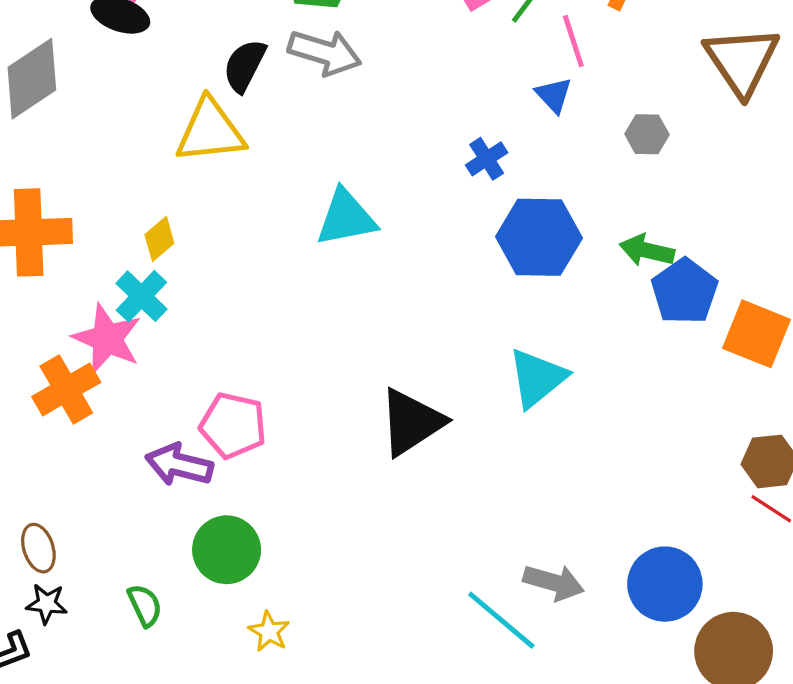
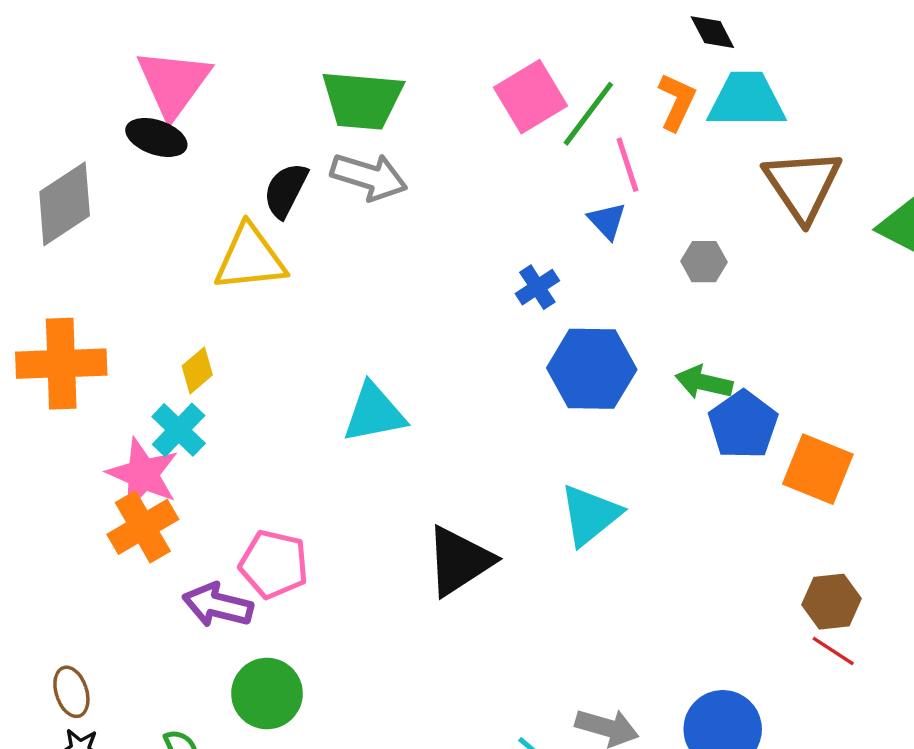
cyan triangle: (346, 218) -> (374, 413), moved
orange cross: (66, 389) -> (143, 527), moved

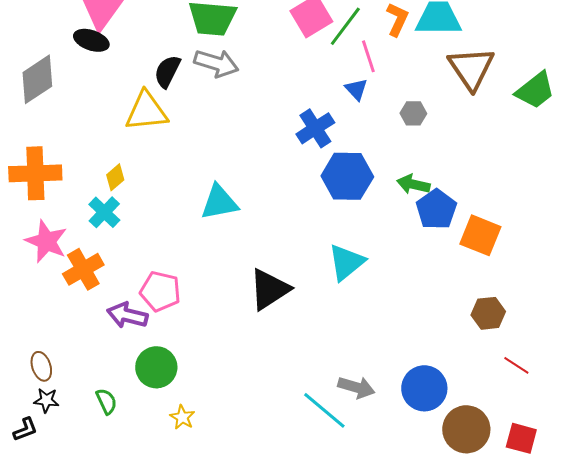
blue cross: (537, 287) -> (315, 128), size x1.5
pink star: (143, 474) -> (46, 241), moved
red line: (833, 651) -> (516, 365), moved

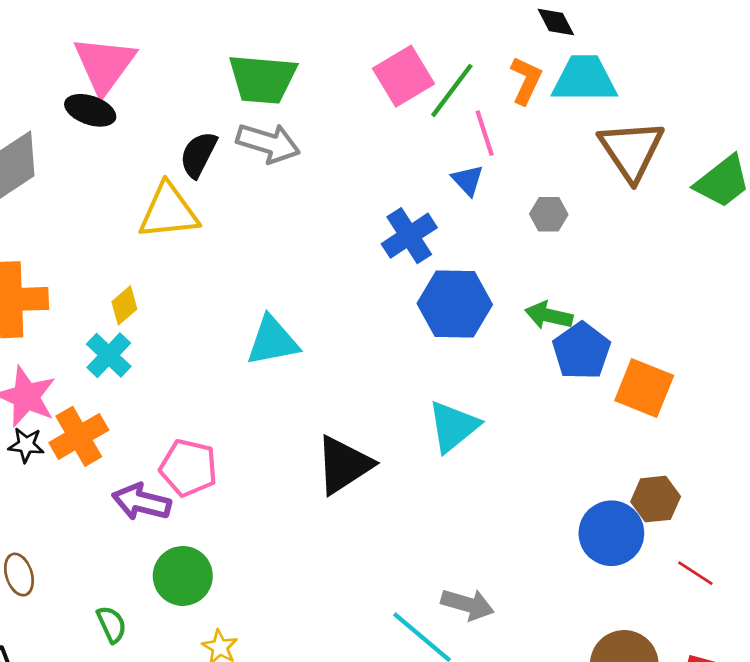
blue circle: (424, 388) -> (611, 533), moved
black star: (46, 400) -> (26, 445), moved

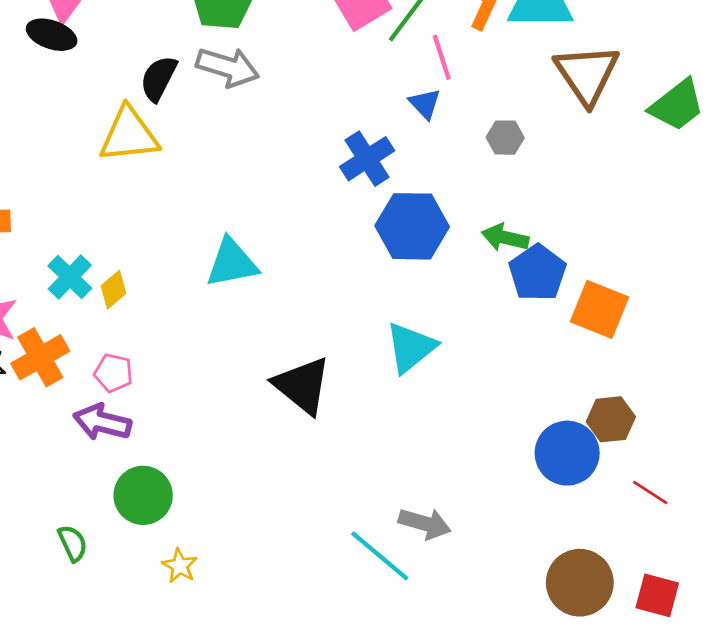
yellow diamond: (124, 305) -> (114, 290), moved
black triangle: (344, 465) -> (302, 385), turned -48
pink pentagon: (188, 468) -> (114, 373), moved, size x0.7

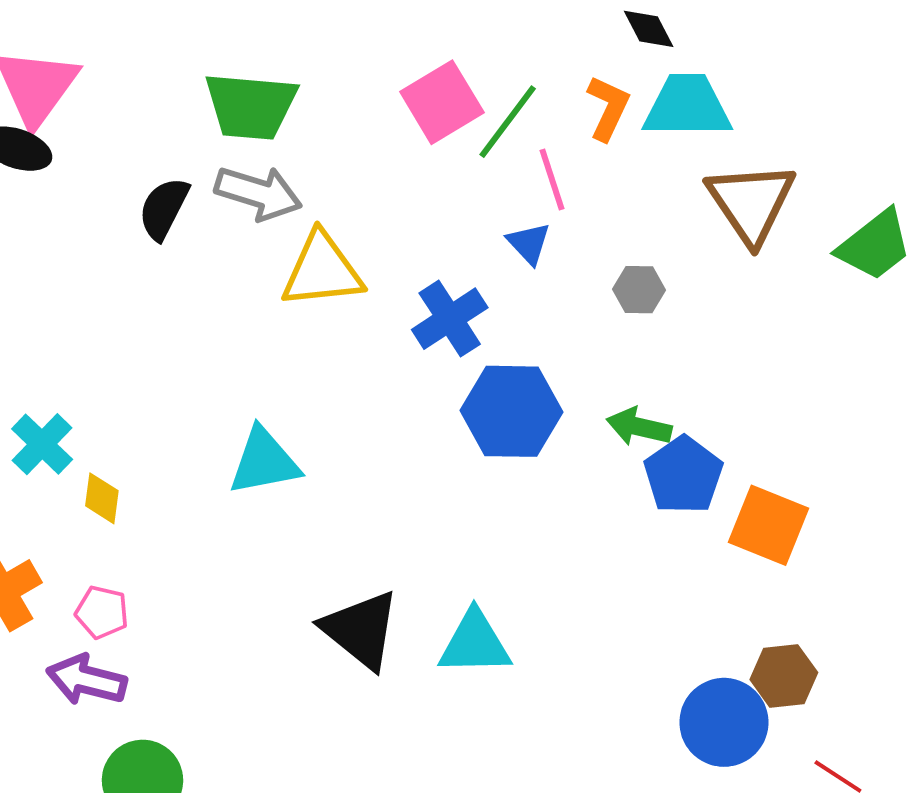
yellow triangle: (129, 135) -> (322, 270), moved
cyan cross: (70, 277) -> (42, 444), moved
yellow diamond: (114, 290) -> (102, 498), turned -42
cyan triangle: (411, 347) -> (475, 643), moved, turned 38

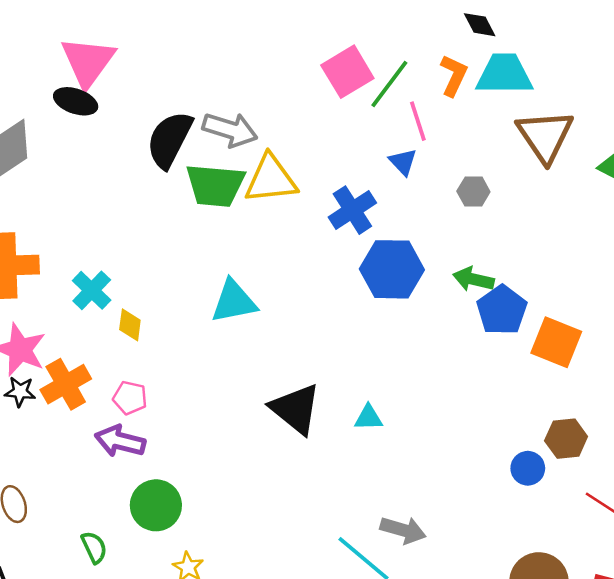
green trapezoid: (251, 106) -> (215, 185), moved
black semicircle: (164, 208) -> (169, 140), size x1.4
cyan triangle: (475, 643) -> (368, 418), size x0.6
blue circle: (724, 722) -> (528, 468), size x0.6

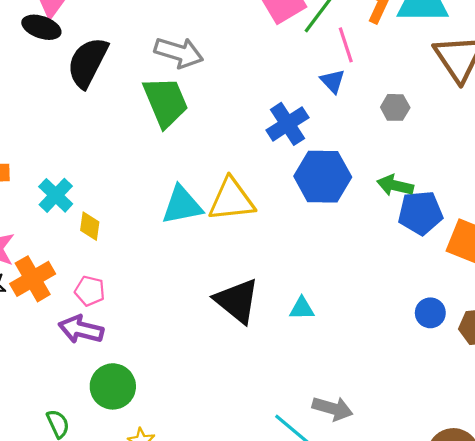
black semicircle: (169, 140) -> (88, 62), moved
yellow triangle: (271, 179) -> (231, 200), moved
green trapezoid: (215, 185) -> (166, 102), turned -118
blue pentagon: (502, 310) -> (420, 213), turned 30
blue circle: (528, 468) -> (430, 313), moved

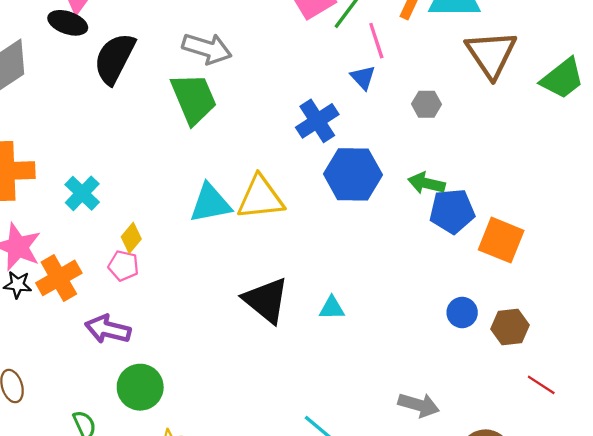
yellow diamond: (90, 226) -> (131, 238), moved, turned 32
pink pentagon: (90, 291) -> (123, 266), moved
gray arrow: (333, 408) -> (419, 405), moved

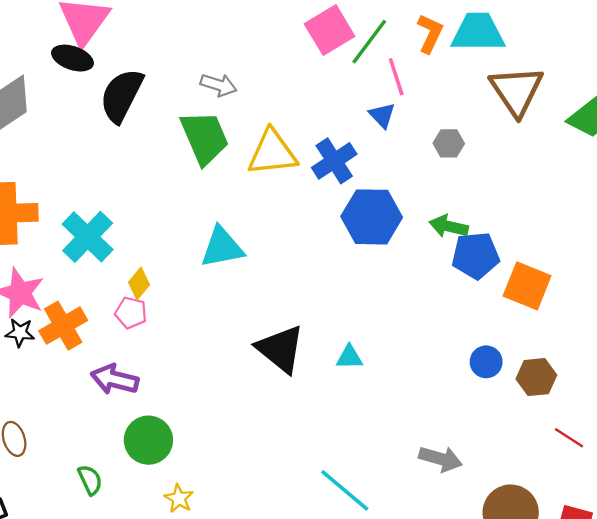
gray arrow: (207, 48) -> (219, 85), size x0.7
cyan cross: (82, 193) -> (88, 237), size x1.4
yellow triangle: (260, 198) -> (272, 153), moved

